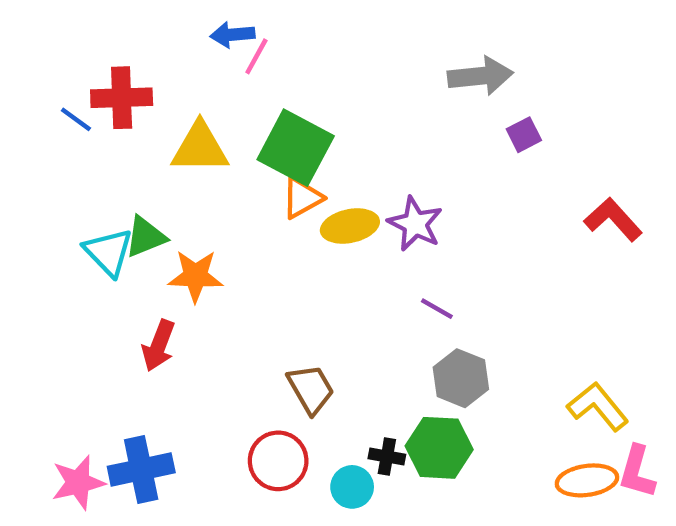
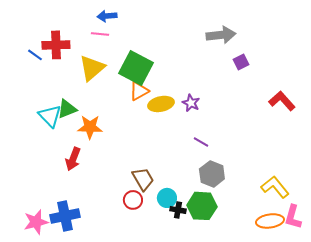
pink line: (256, 56) -> (100, 34), moved, turned 66
yellow triangle: (200, 148) -> (92, 68), turned -40
purple star: (415, 224) -> (191, 103), size x0.7
red circle: (278, 461) -> (133, 200), moved, size x0.7
cyan circle: (352, 487) -> (167, 198), moved

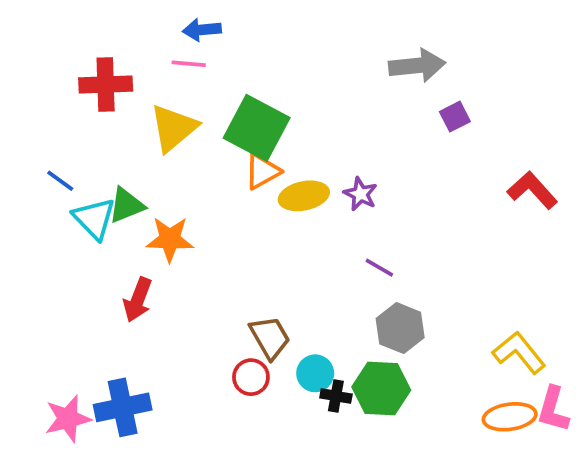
blue line: (35, 55) -> (60, 181), moved

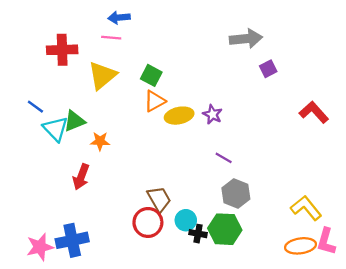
green square: (257, 128) -> (151, 75), size x0.6
orange star: (170, 239) -> (100, 141), size x0.7
red circle: (251, 377) -> (148, 222), size x1.4

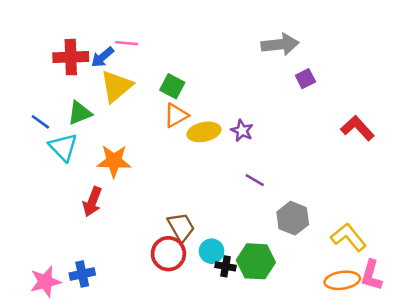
blue arrow: (119, 18) -> (102, 57), moved, turned -35
green triangle: (74, 121) -> (80, 113), moved
orange star: (100, 141) -> (114, 161), size x1.5
gray hexagon: (236, 194) -> (293, 218), moved
blue cross: (72, 240) -> (82, 274), size x0.7

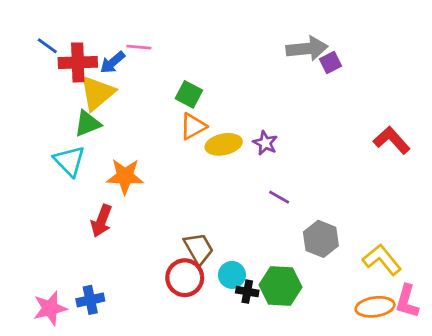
purple square: (305, 79) -> (331, 62), moved
yellow triangle: (116, 86) -> (97, 93), moved
blue line: (40, 122) -> (47, 46), moved

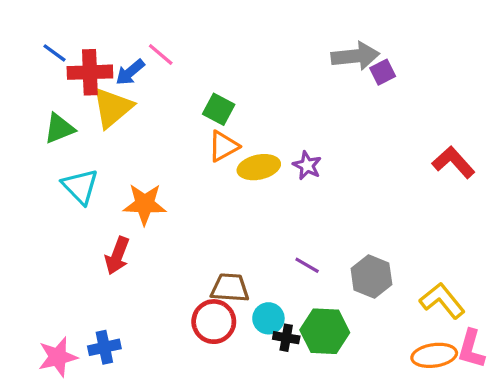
pink line: (139, 47) -> (161, 54), turned 35
green triangle: (87, 124) -> (59, 129), moved
purple line: (279, 197) -> (307, 265), moved
brown trapezoid: (199, 249) -> (230, 288), turned -56

